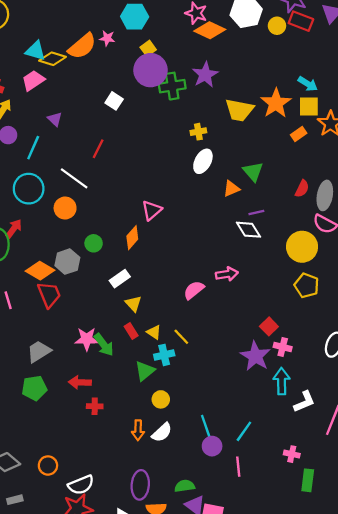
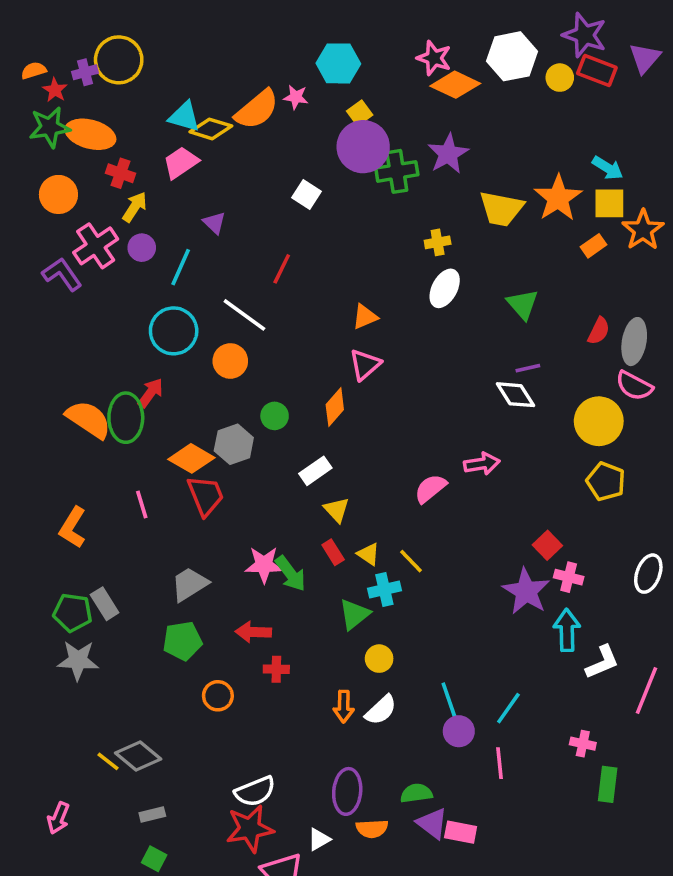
orange triangle: (231, 189) -> (365, 317), moved
orange circle: (48, 465) -> (218, 696), moved

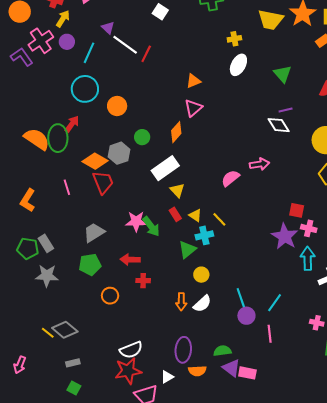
white line: (244, 315) -> (125, 45), moved
white rectangle: (315, 471) -> (165, 168), size x1.5
red square: (547, 545) -> (297, 210), turned -35
gray star: (78, 660) -> (47, 276), moved

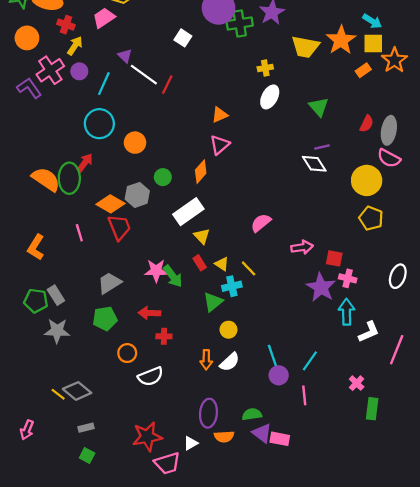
pink arrow: (260, 164) -> (302, 247), moved
pink cross: (317, 323) -> (357, 383), turned 32
white semicircle: (131, 350) -> (151, 376), moved

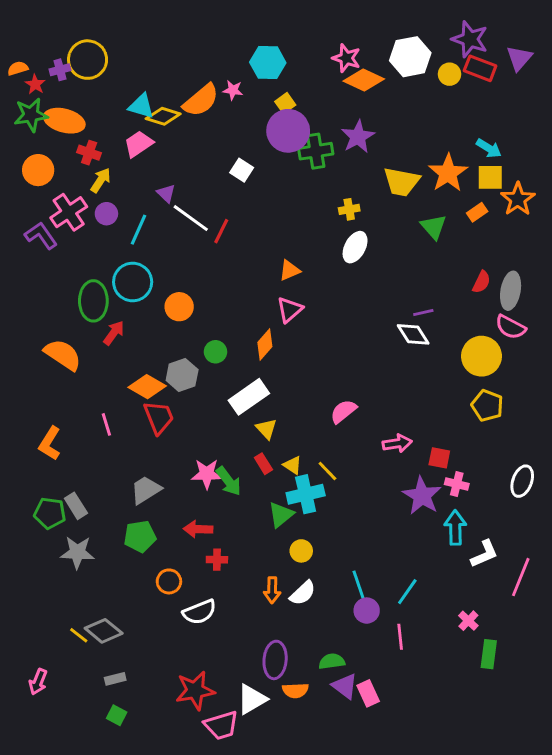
green triangle: (319, 107) -> (434, 227), moved
green ellipse: (69, 178) -> (93, 301), moved
cyan cross: (232, 286) -> (306, 494), size x1.4
pink rectangle: (280, 439) -> (368, 693), turned 54
white triangle: (191, 443) -> (252, 699), size x1.6

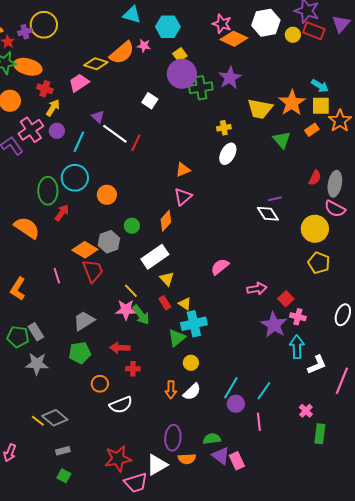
cyan triangle: (141, 106) -> (132, 15), moved
red square: (439, 458) -> (286, 299), turned 35
yellow line: (327, 471) -> (131, 291), moved
cyan line: (359, 587) -> (231, 388), turned 50

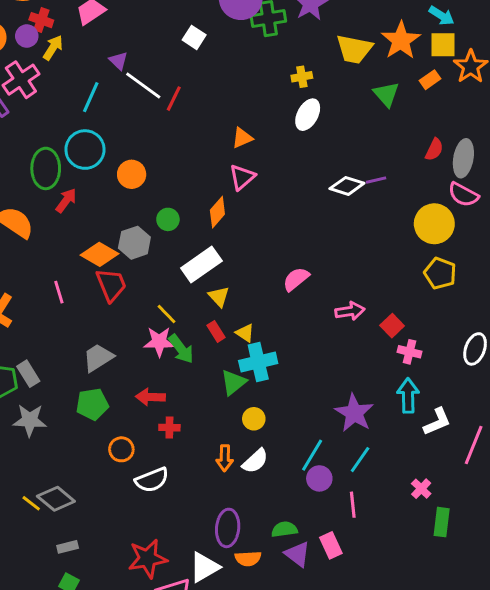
purple circle: (57, 131) -> (27, 36), moved
white diamond: (268, 214) -> (347, 186), moved, turned -40
purple star: (274, 325) -> (354, 413), moved
pink rectangle: (237, 461) -> (331, 545), moved

